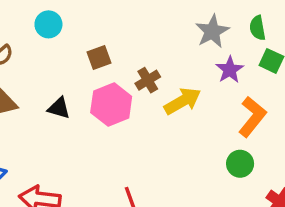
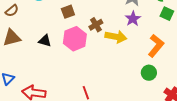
purple star: (230, 70) -> (133, 19), moved
yellow arrow: (183, 101) -> (116, 37), turned 40

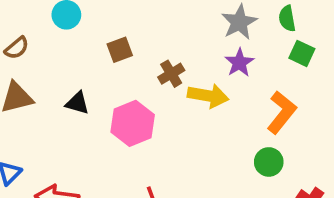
pink hexagon: (75, 39) -> (133, 123), moved

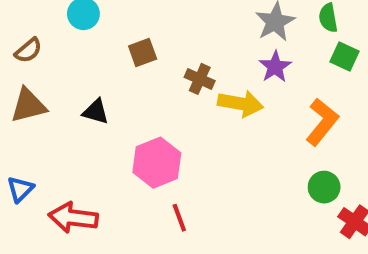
brown cross: (171, 74) -> (200, 79), turned -35
pink hexagon: (133, 123) -> (157, 163), moved
green circle: (269, 162) -> (324, 187), moved

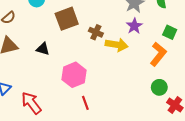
brown square: (143, 52) -> (67, 19), size x1.6
green square: (344, 57) -> (170, 32), moved
red arrow: (73, 218) -> (31, 103), turned 45

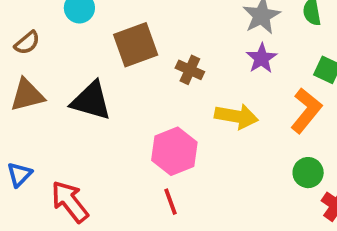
yellow arrow: (117, 45) -> (236, 116), moved
black triangle: (43, 49) -> (91, 101), size x1.6
pink hexagon: (74, 75) -> (174, 151), moved

